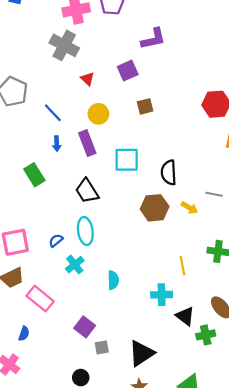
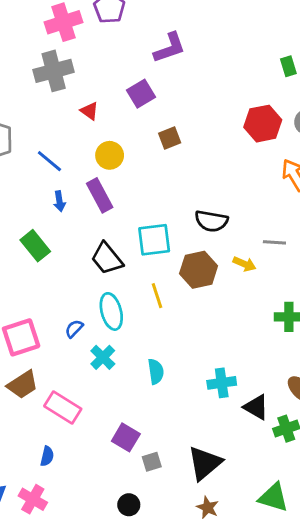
gray cross: (64, 45) -> (54, 71), turned -36
cyan square: (127, 160) -> (154, 240), moved
black semicircle: (169, 172) -> (211, 221), turned -70
yellow line: (182, 266) -> (157, 296), moved

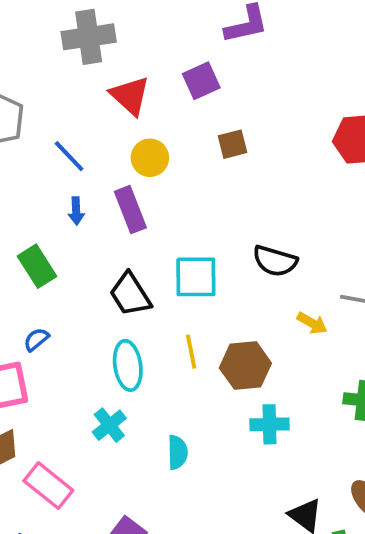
red triangle: (89, 111) -> (130, 96), size x1.6
brown hexagon: (199, 270) -> (245, 366), moved
blue semicircle: (74, 329) -> (36, 339), moved
cyan cross: (222, 383) -> (270, 424), moved

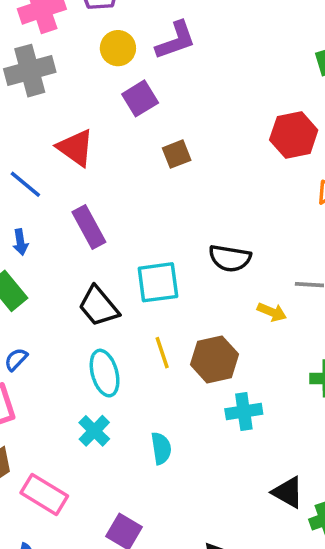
red triangle: (130, 96) -> (76, 148), moved
yellow circle: (150, 158) -> (118, 48), moved
blue arrow: (76, 211) -> (20, 242), moved

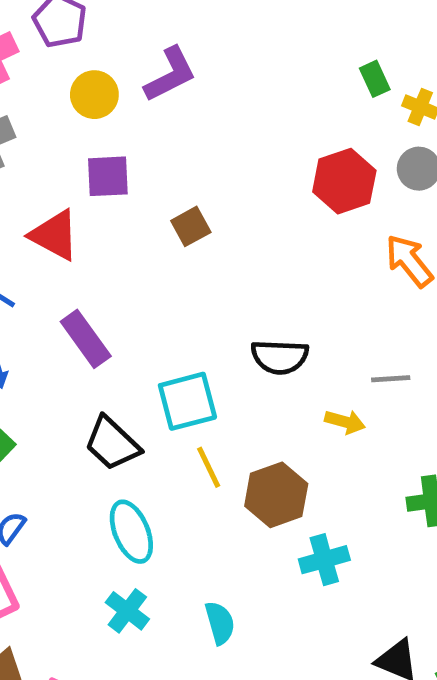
purple square: (140, 98) -> (108, 176), moved, turned 36
yellow line: (162, 353) -> (209, 467), moved

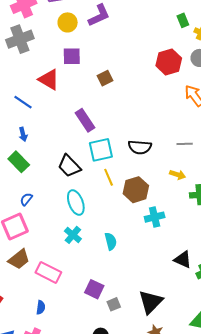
purple rectangle: (86, 339) -> (85, 120), moved
black semicircle: (280, 357) -> (140, 147), moved
yellow arrow: (345, 422) -> (178, 175), moved

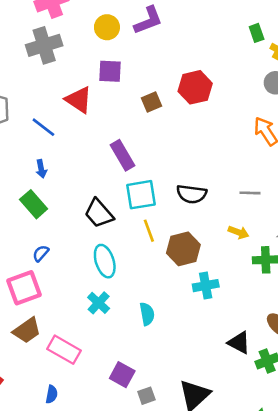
red hexagon: (169, 62) -> (195, 87), moved

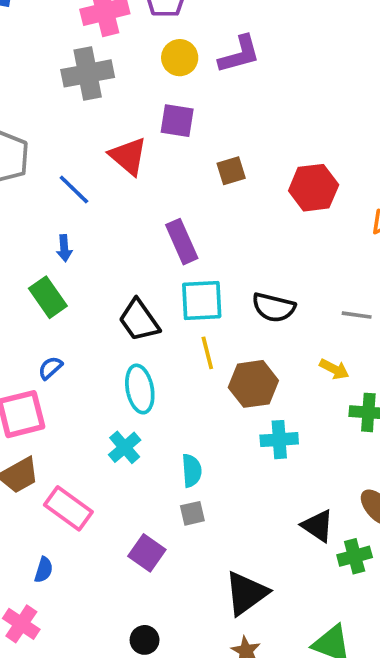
red hexagon: (195, 87) -> (314, 188), moved
gray square: (146, 396) -> (192, 513), moved

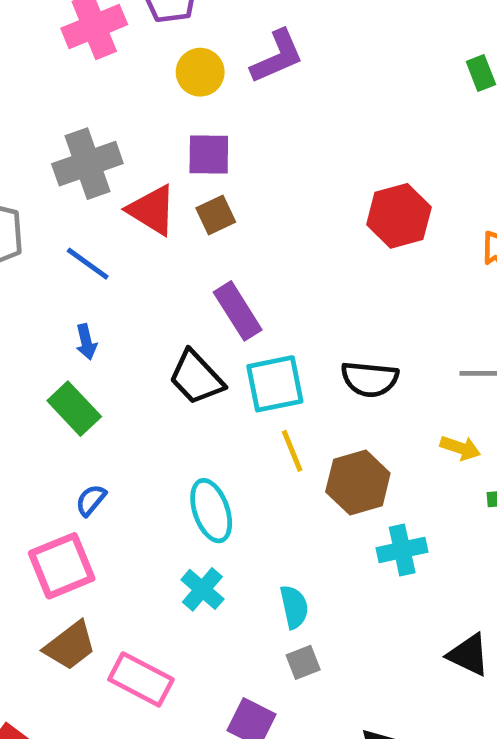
gray cross: (88, 73) -> (87, 164), moved
brown square: (231, 171) -> (216, 215), moved
black trapezoid: (139, 320) -> (196, 378), moved

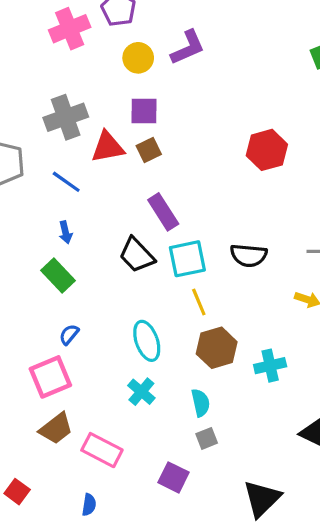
red triangle: (152, 210) -> (108, 147), turned -42
brown hexagon: (358, 483) -> (217, 348), moved

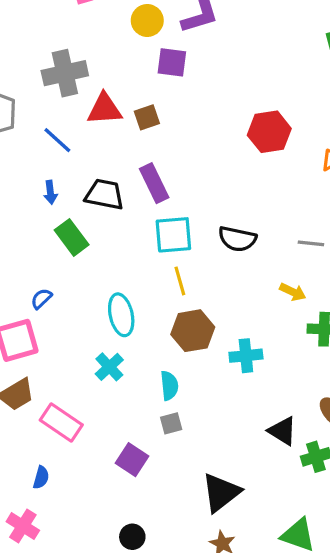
purple square: (144, 111) -> (172, 62), moved
black trapezoid: (137, 255) -> (104, 194), moved, turned 138
green rectangle: (58, 275) -> (72, 237), moved

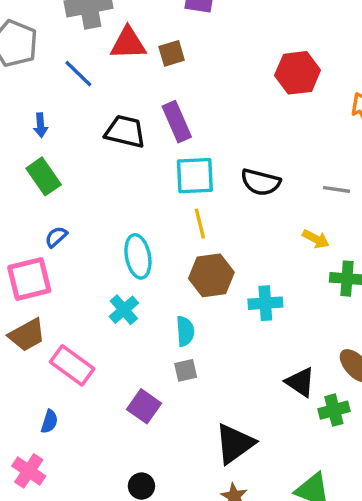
blue arrow: (50, 192) -> (41, 125), moved
green rectangle: (72, 237) -> (44, 176), moved

